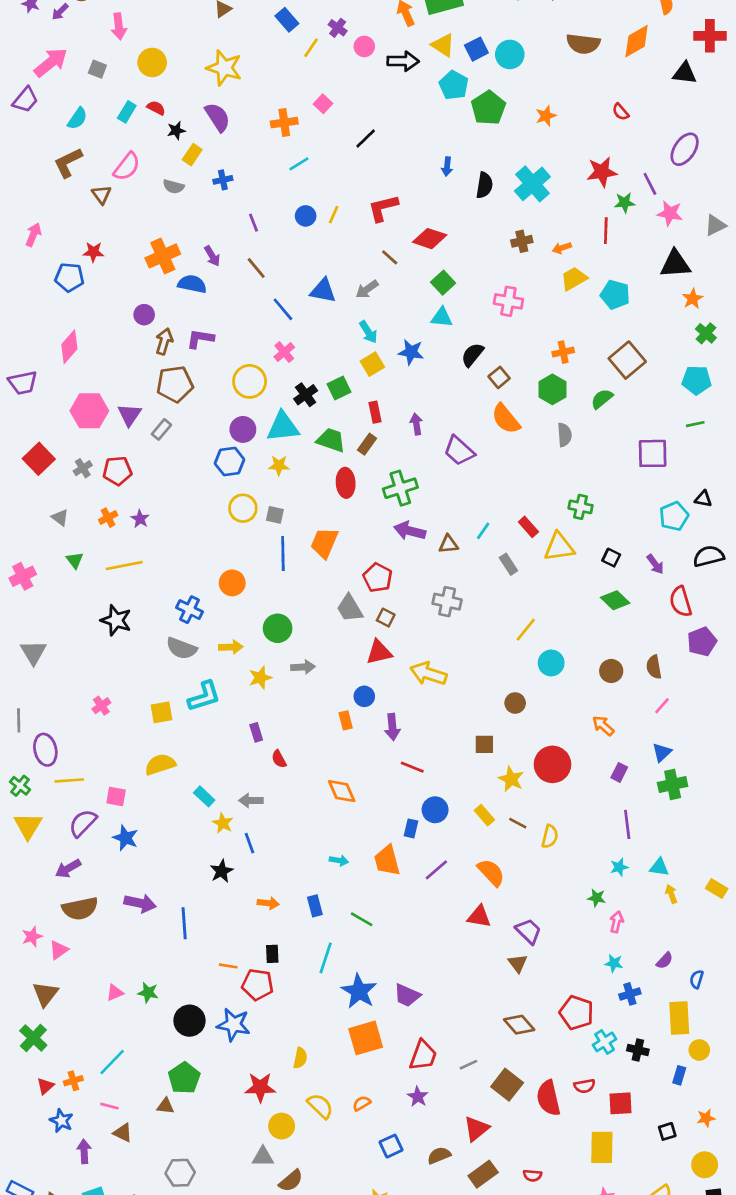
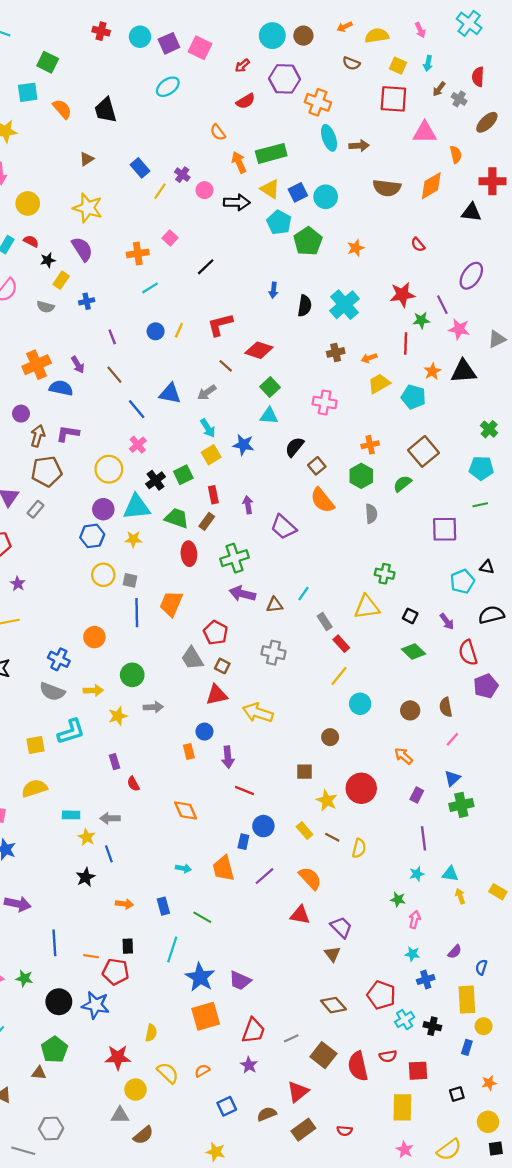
orange star: (693, 299) -> (432, 371), moved
red rectangle: (528, 527) -> (341, 644), moved
cyan rectangle: (204, 796) -> (71, 815), turned -42
blue line: (184, 923) -> (54, 943), moved

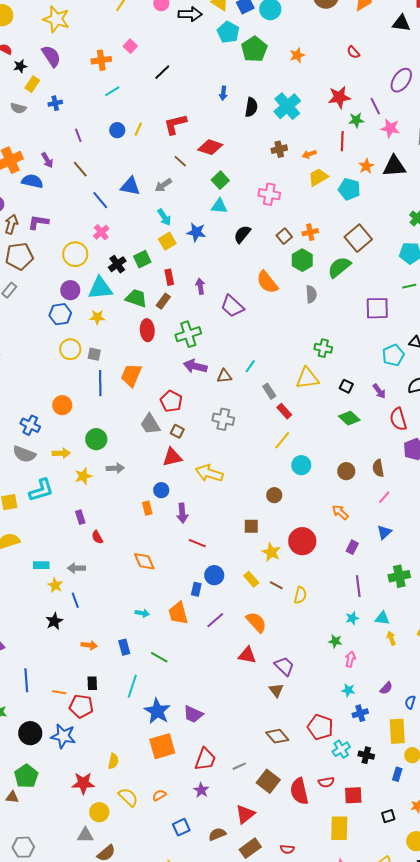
brown square: (317, 466) -> (284, 236), moved
green semicircle: (402, 484) -> (339, 267), size x1.4
green cross: (461, 805) -> (399, 576), moved

